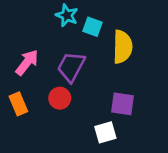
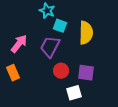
cyan square: (93, 27) -> (60, 26), moved
red circle: (60, 98) -> (61, 71), moved

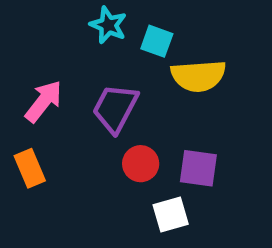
cyan square: (60, 26) -> (157, 41), moved
yellow semicircle: (86, 33) -> (198, 76), turned 85

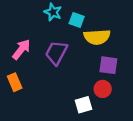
red circle: (141, 164) -> (103, 89), moved
purple square: (198, 168) -> (108, 65), moved

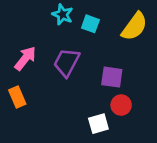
yellow semicircle: (97, 37) -> (134, 26), moved, turned -50
purple square: (108, 65) -> (112, 77), moved

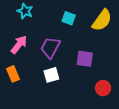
cyan star: (63, 14) -> (25, 11), moved
red circle: (121, 105) -> (103, 88), moved
white square: (98, 124) -> (51, 75), moved

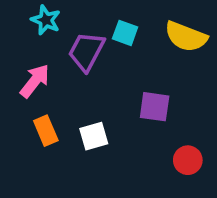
yellow semicircle: (102, 20) -> (186, 37), turned 75
purple trapezoid: (50, 48) -> (86, 51), moved
orange rectangle: (13, 74) -> (46, 131), moved

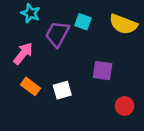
orange rectangle: (46, 131) -> (30, 86), turned -30

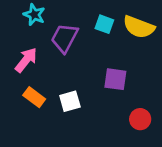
cyan square: (83, 22) -> (104, 24), moved

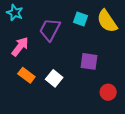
cyan star: (34, 15) -> (15, 13), moved
yellow semicircle: (139, 27) -> (107, 21), turned 35
white square: (70, 101) -> (54, 78), turned -35

